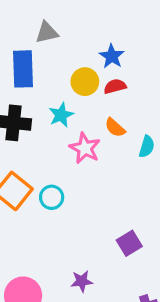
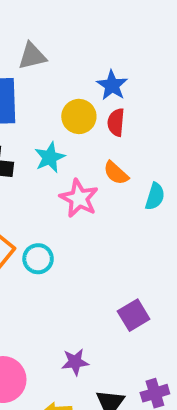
red semicircle: (115, 86) -> (116, 122), turned -70

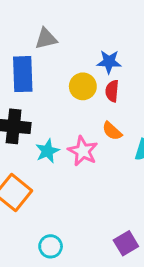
blue star: (112, 85) -> (109, 62), turned -30
cyan star: (50, 157) -> (47, 151), moved
cyan circle: (38, 259) -> (51, 246), moved

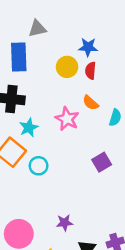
cyan star: (47, 151) -> (29, 127), moved
purple square: (126, 243) -> (102, 162), moved
cyan circle: (51, 246) -> (39, 166), moved

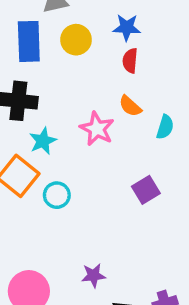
yellow circle: (67, 67) -> (76, 40), moved

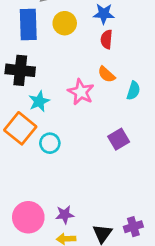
purple star: (93, 275) -> (65, 215), moved

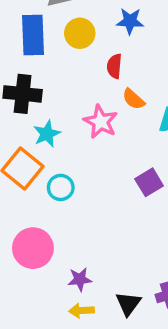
red semicircle: (106, 39) -> (114, 66), moved
pink circle: (28, 217) -> (33, 248), moved

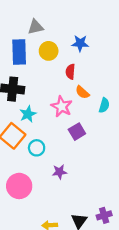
purple square: (149, 182) -> (77, 132), moved
purple star: (80, 279) -> (59, 172), moved

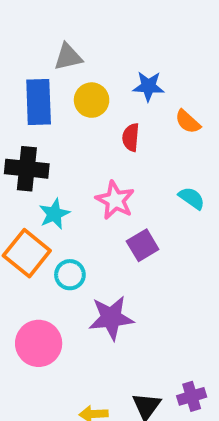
orange semicircle: (82, 92) -> (188, 122), moved
cyan semicircle: (104, 105) -> (192, 198), turned -72
purple star: (59, 172) -> (111, 318), size x1.6

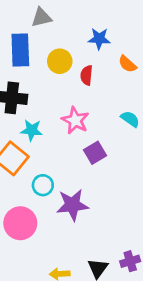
yellow circle: (92, 100) -> (60, 61), moved
cyan star: (54, 214) -> (32, 130), turned 30
cyan circle: (70, 275) -> (43, 185), moved

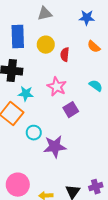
gray triangle: (41, 18) -> (45, 14), moved
blue star: (99, 39) -> (87, 18), moved
pink circle: (20, 223) -> (18, 185), moved

